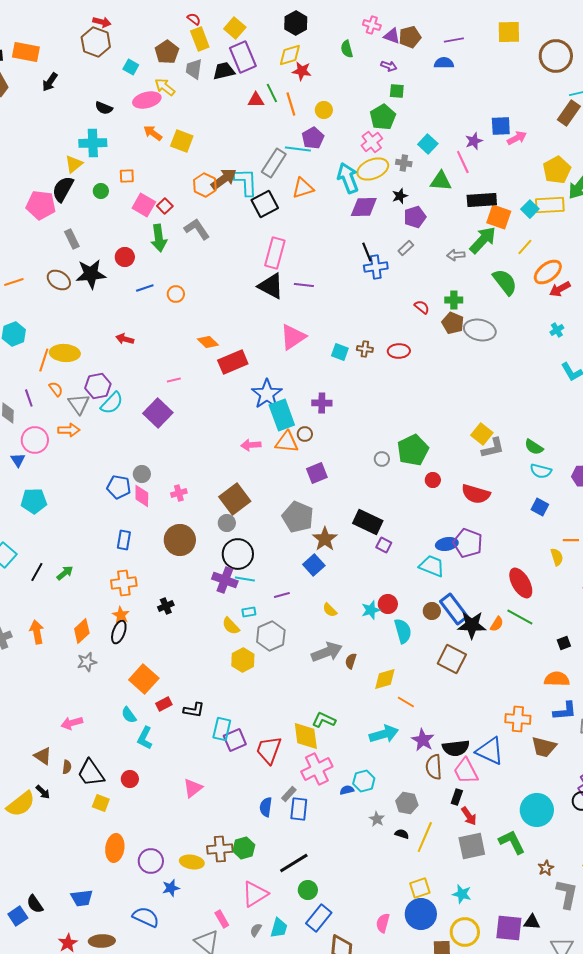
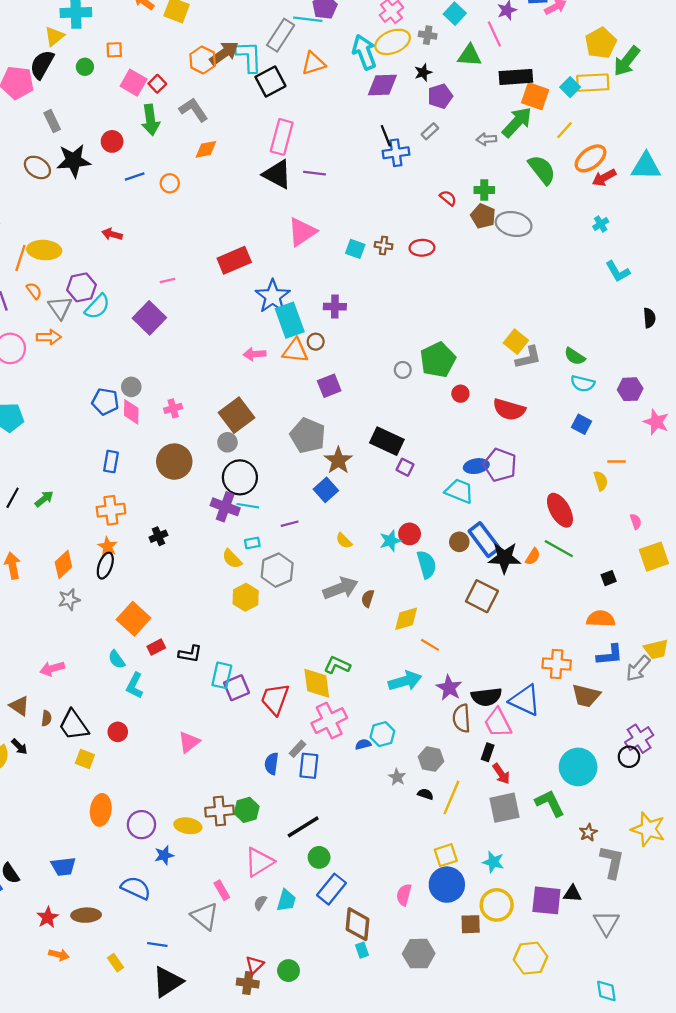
orange diamond: (208, 342) -> (206, 149), moved, turned -55

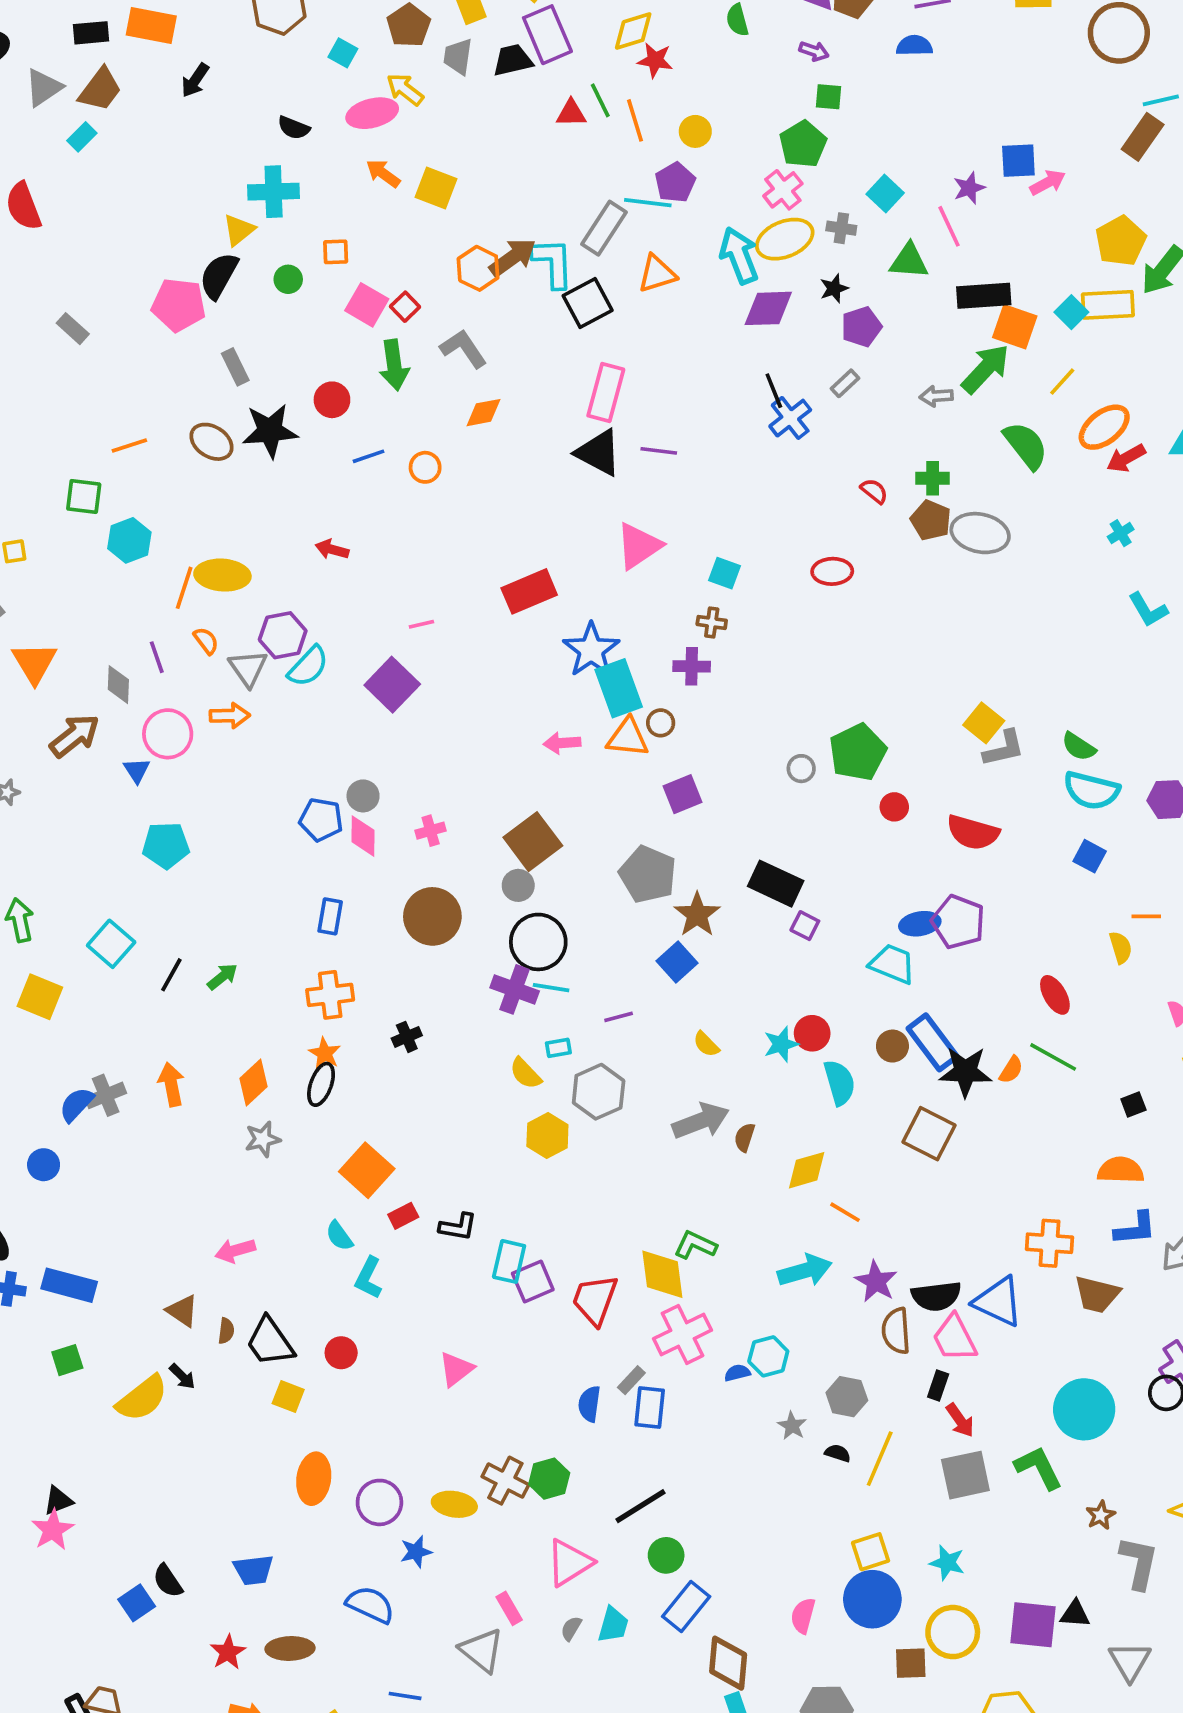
blue cross: (396, 153) -> (790, 418), turned -30
brown cross: (384, 245) -> (712, 622), moved
cyan semicircle: (583, 383) -> (1091, 790), size x1.4
red ellipse: (560, 510) -> (1055, 995), size x0.7
brown cross: (220, 811) -> (505, 1481), turned 32

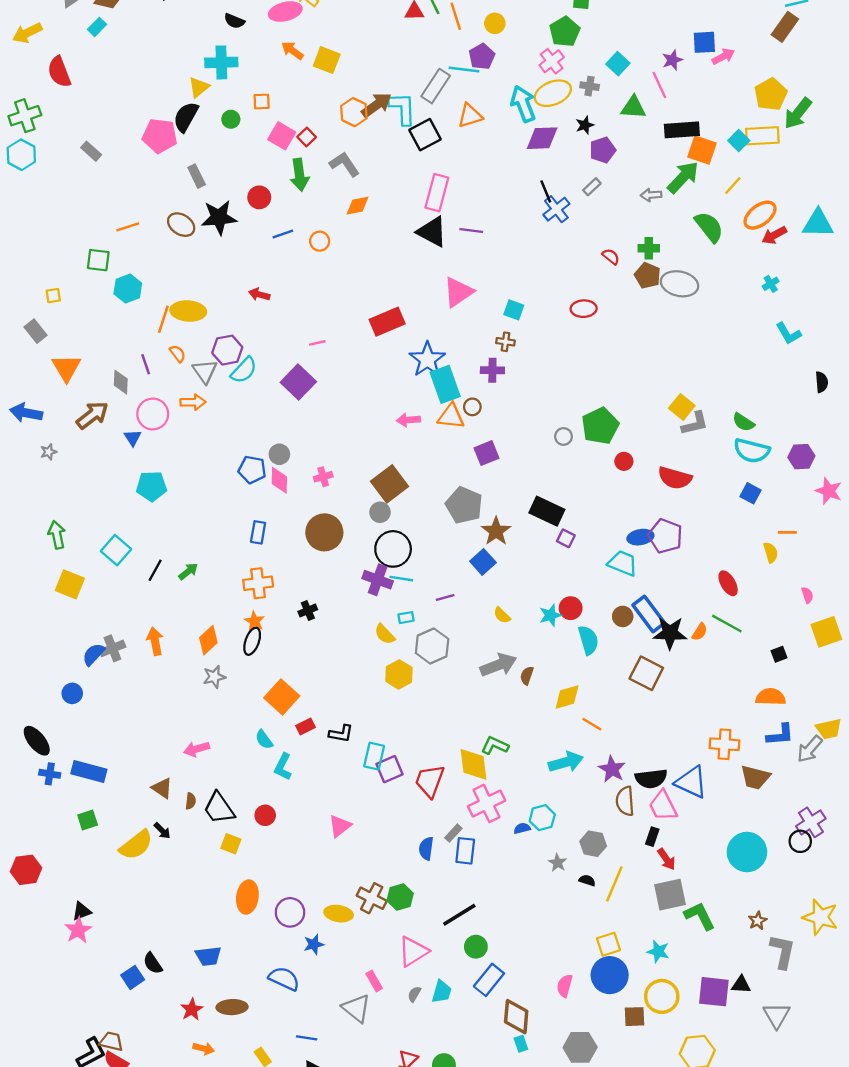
green L-shape: (1038, 1468) -> (700, 916), moved

